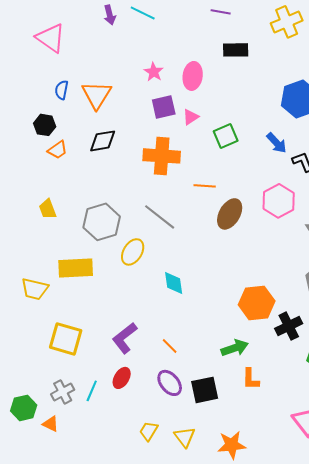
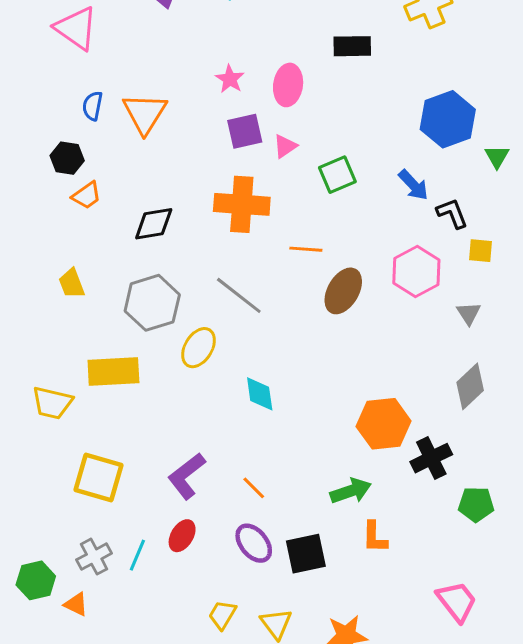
black diamond: (103, 141) -> (154, 224), moved

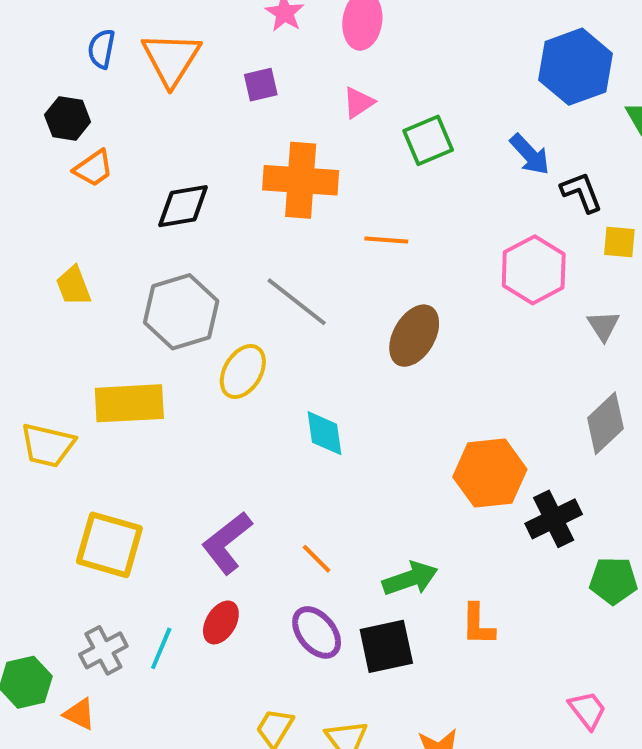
purple square: (245, 131) -> (261, 85), moved, size x0.7
brown ellipse: (343, 291) -> (414, 336), moved
green arrow: (351, 491) -> (410, 579), moved
pink trapezoid: (457, 601) -> (587, 710), size x0.7

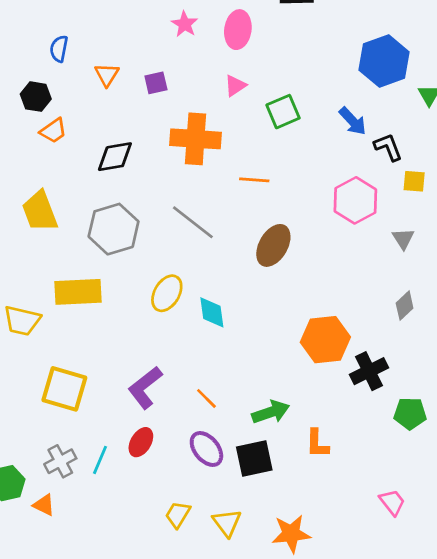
orange triangle: (171, 59) -> (107, 75), moved, size x0.6
purple square: (261, 85) -> (156, 83), moved
yellow trapezoid: (74, 286) -> (40, 211), size x1.5
yellow ellipse: (243, 371) -> (167, 293), moved
gray diamond: (605, 423) -> (405, 306), size x0.7

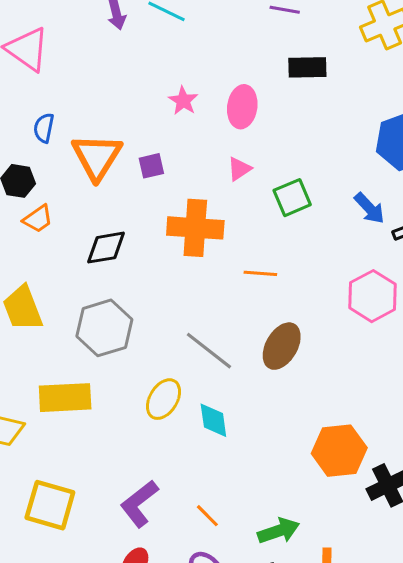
orange triangle: (107, 75) -> (97, 157), size x1.8
gray line: (193, 222) -> (209, 351), moved

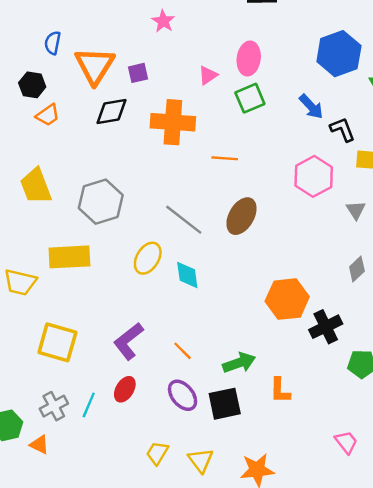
pink ellipse: (242, 107) -> (249, 58), moved
black diamond: (106, 248) -> (112, 111), moved

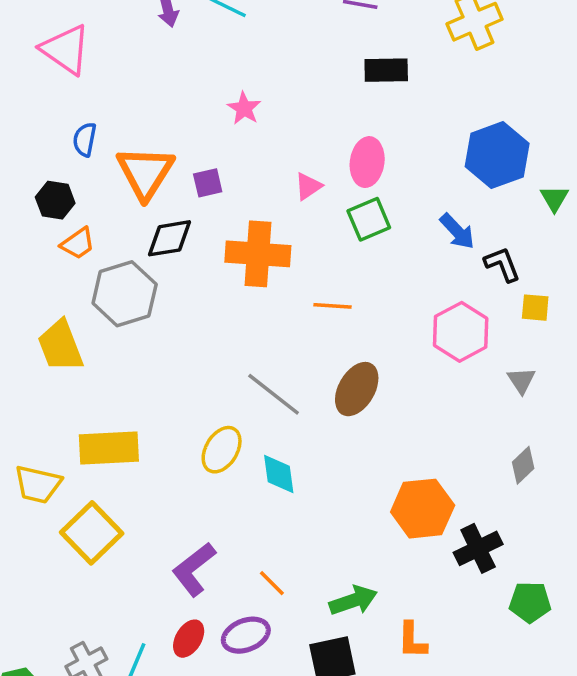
gray hexagon: (101, 202) -> (125, 294), moved
yellow square: (57, 342) -> (92, 533), moved, turned 30
purple ellipse: (183, 395) -> (246, 635), moved, turned -72

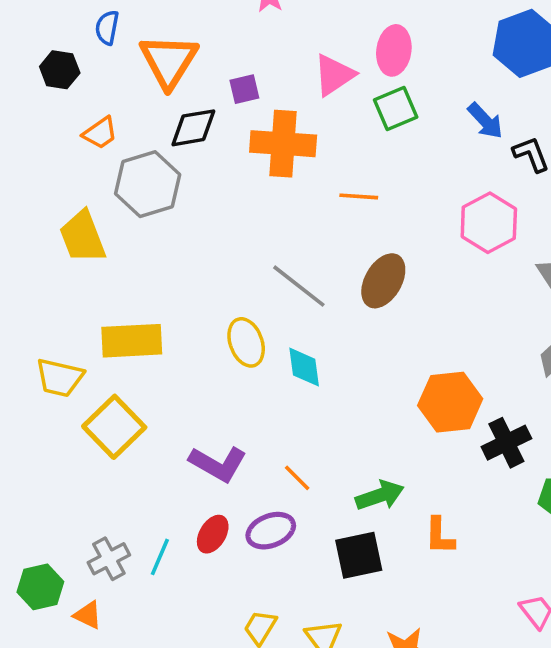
purple square: (208, 183) -> (244, 89), moved
pink triangle: (308, 186) -> (334, 75), size x1.5
black hexagon: (55, 200) -> (60, 70), moved
yellow ellipse: (222, 450) -> (246, 342), turned -51
purple L-shape: (194, 569) -> (218, 464), turned -112

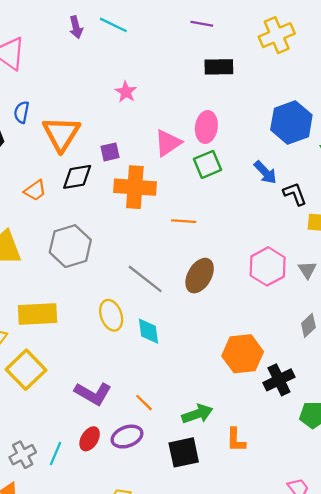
orange trapezoid: (100, 133) -> (35, 190), moved
gray hexagon: (148, 184) -> (70, 246), moved
pink hexagon: (489, 223) -> (268, 266), moved

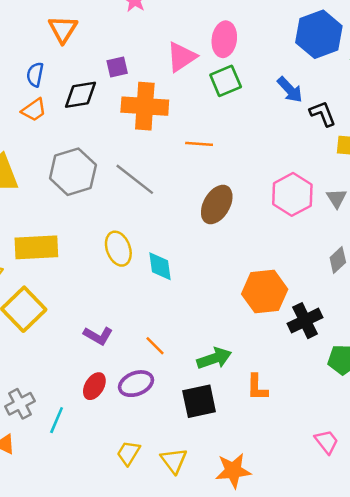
blue semicircle: (22, 112) -> (35, 75), moved
orange triangle: (61, 134) -> (63, 29), moved, size x0.7
gray line: (145, 279) -> (135, 179), moved
purple L-shape: (93, 393) -> (98, 336), size x0.7
cyan line: (56, 454) -> (57, 420), moved

